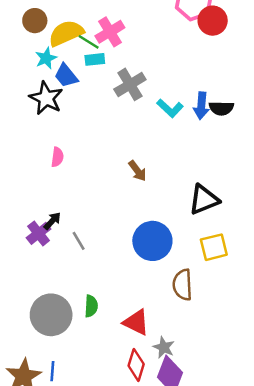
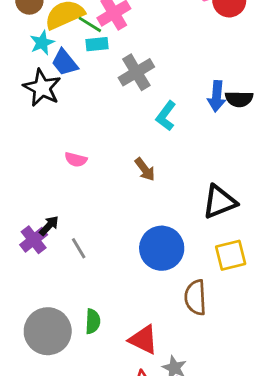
cyan L-shape: (170, 108) -> (166, 116), moved, turned 84
pink semicircle: (57, 157) -> (76, 160), moved, turned 96

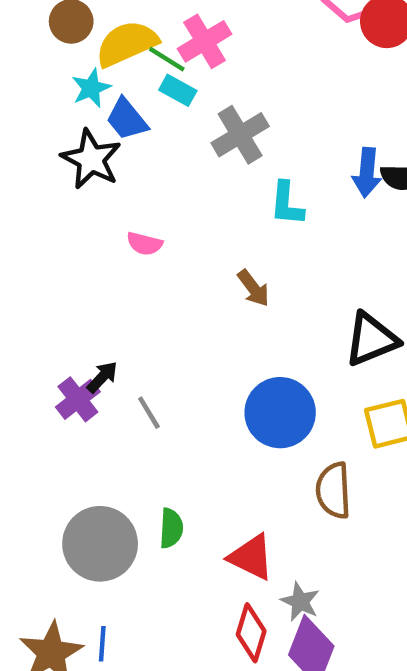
cyan rectangle: (97, 44) -> (178, 90), turned 35
cyan L-shape: (166, 116) -> (287, 204), turned -32
pink semicircle: (76, 160) -> (145, 244), moved

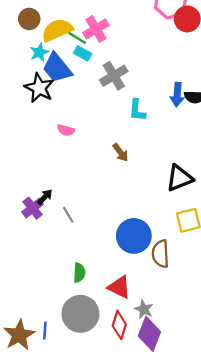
blue trapezoid: (127, 119) -> (57, 68), size x1.4
blue circle: (280, 413) -> (134, 236), moved
gray circle: (100, 544) -> (80, 314), moved

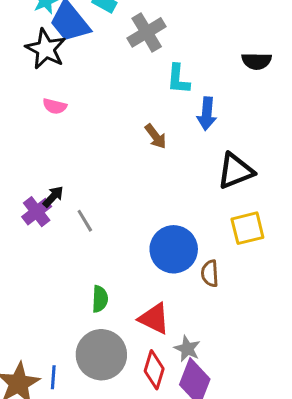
blue arrow: (177, 95) -> (207, 114), moved
pink semicircle: (66, 130) -> (55, 106), moved
brown semicircle: (161, 254) -> (210, 273), size x0.7

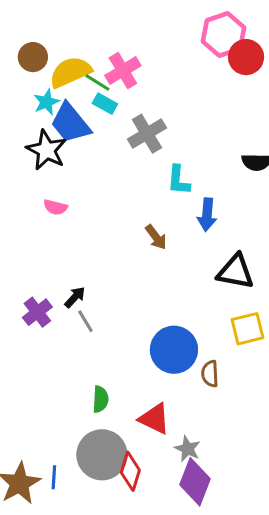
black triangle: (235, 171) -> (236, 272), turned 33
black arrow: (53, 197) -> (75, 297), moved
red diamond: (154, 370) -> (130, 471), moved

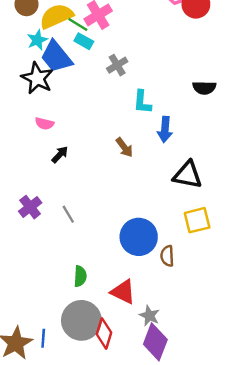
gray cross: (147, 134) -> (117, 65), size x0.7
black arrow: (75, 297) -> (60, 155), moved

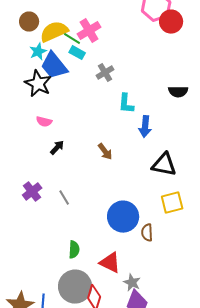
brown arrow: (124, 147) -> (105, 152), moved

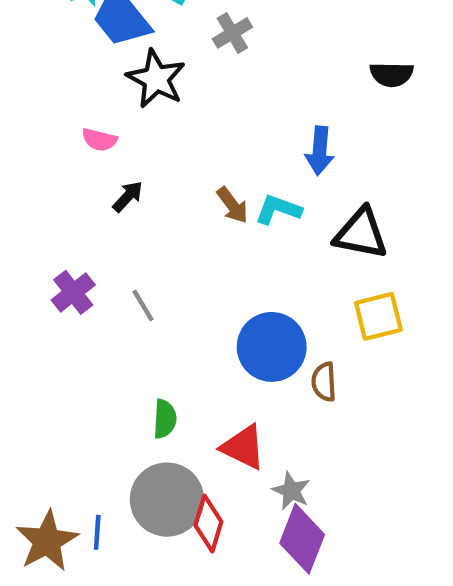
black star: (38, 84) -> (156, 79), moved
cyan L-shape: (126, 104) -> (278, 210), moved, turned 105

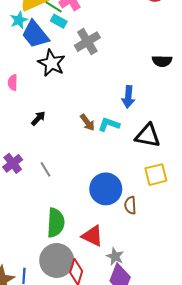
gray cross: (232, 33) -> (87, 42), size x1.4
pink semicircle: (99, 140) -> (13, 82), moved, turned 77
green semicircle: (165, 419) -> (56, 223), size x1.6

